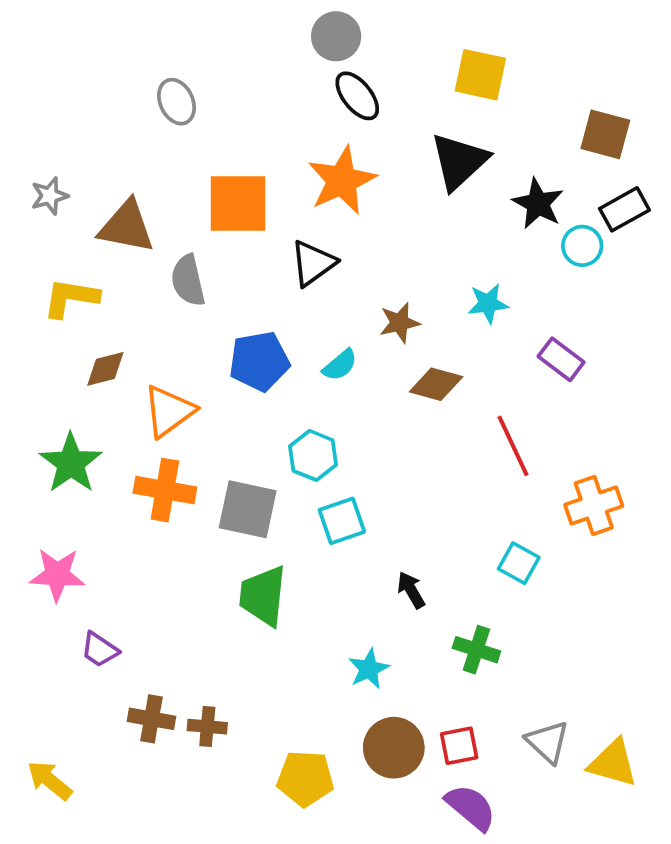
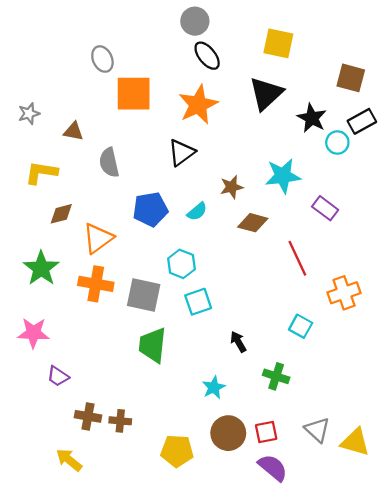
orange square: (238, 204) -> (134, 94), moved
brown triangle: (127, 227) -> (73, 131), size x0.6
cyan star: (488, 304) -> (283, 176), size x1.5
yellow arrow: (50, 780) -> (69, 460), moved

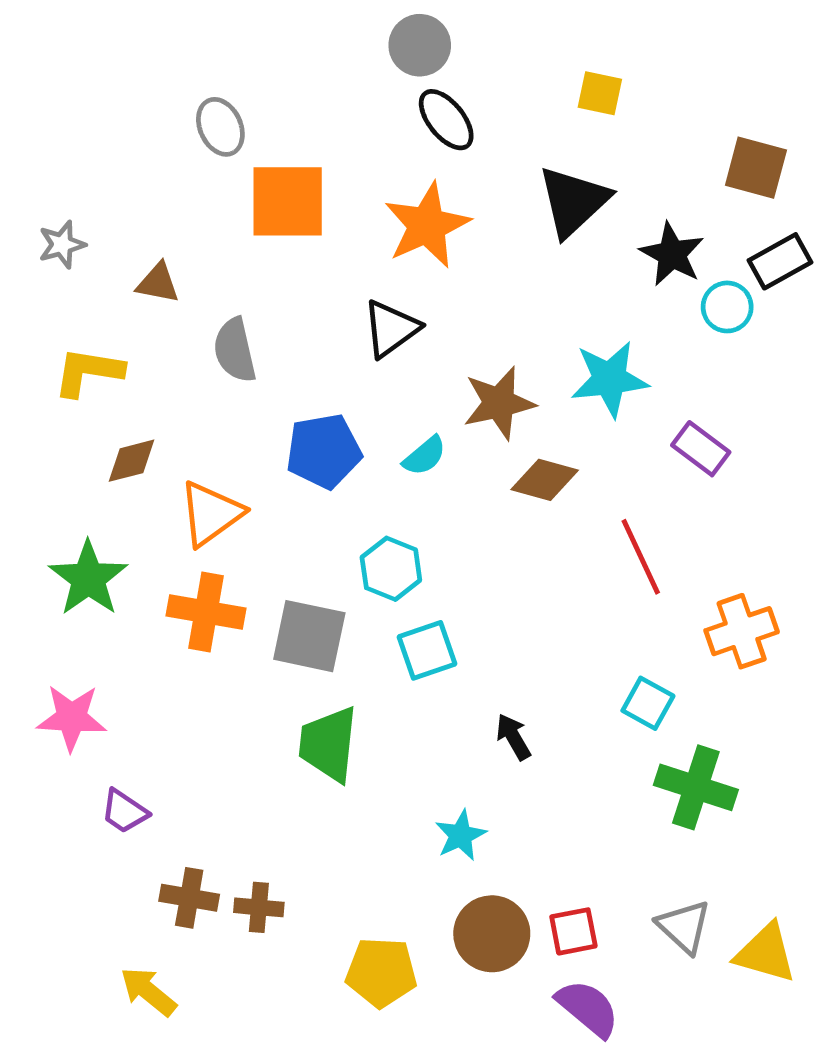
yellow square: (278, 43) -> (600, 93), size x0.7
brown star: (232, 187) -> (499, 403), size x1.4
green cross: (276, 376) -> (696, 787), moved, size x1.4

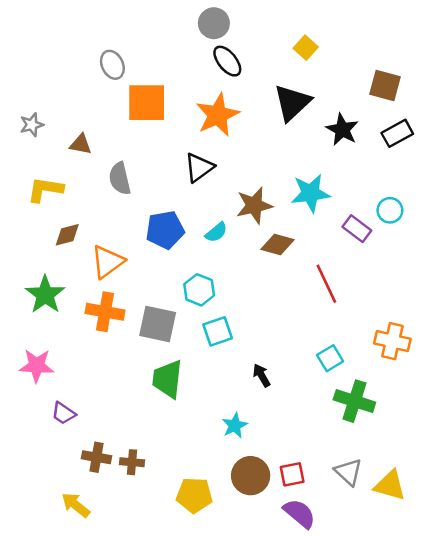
yellow square: (600, 93) -> (306, 48), turned 30
cyan circle: (727, 307) -> (390, 210), moved
orange cross: (742, 631) -> (392, 341), moved, turned 32
cyan square: (648, 703) -> (330, 358), turned 30

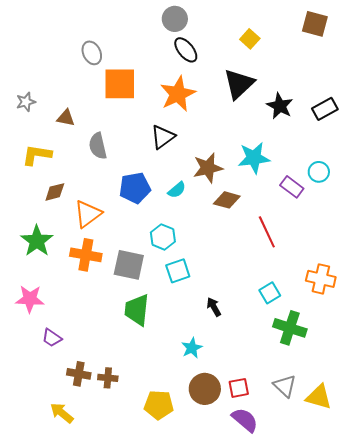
brown square: (385, 86) -> (315, 24), moved

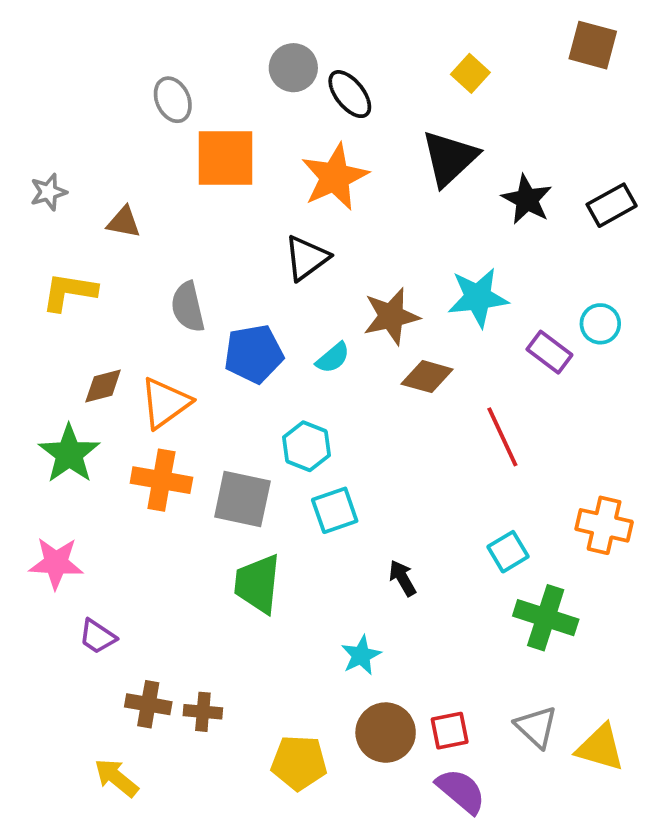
gray circle: (175, 19) -> (293, 68), moved
gray semicircle: (98, 146) -> (188, 307), moved
brown diamond: (55, 192) -> (103, 386), moved

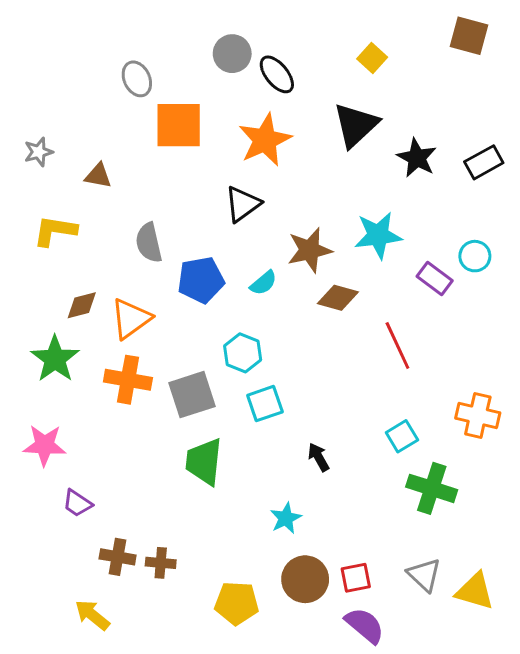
gray square: (242, 499) -> (192, 395), turned -30

